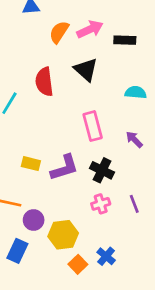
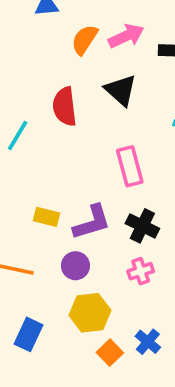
purple circle: (34, 220) -> (75, 266), moved

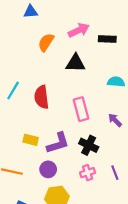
orange semicircle: (85, 40) -> (46, 42), moved
black triangle: (121, 90) -> (76, 63), turned -40
red semicircle: (65, 107) -> (42, 97), moved

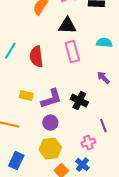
pink rectangle: (81, 109) -> (72, 52), moved
purple circle: (48, 169) -> (50, 123), moved
pink cross: (88, 173) -> (88, 143), moved

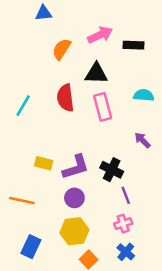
red semicircle: (36, 57) -> (65, 98), moved
purple line: (103, 126) -> (126, 195), moved
blue cross: (82, 165) -> (126, 252), moved

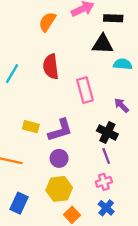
black triangle: (96, 73) -> (103, 44), moved
pink rectangle: (103, 107) -> (85, 90), moved
black cross: (112, 170) -> (107, 132), moved

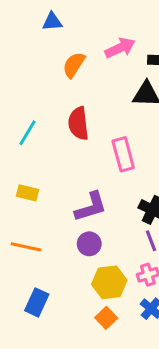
yellow rectangle: (31, 127) -> (27, 193), moved
yellow hexagon: (59, 189) -> (109, 282), moved

